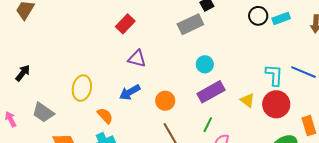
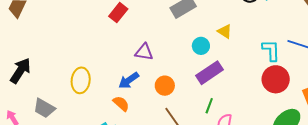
purple triangle: (137, 59) -> (144, 52), moved
black arrow: (23, 73) -> (20, 71), size x1.5
yellow triangle: (247, 100) -> (225, 31), moved
orange semicircle: (105, 116) -> (121, 104), moved

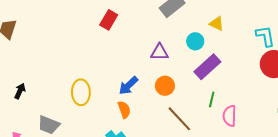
purple triangle: (144, 52) -> (160, 52), moved
black arrow: (20, 71) -> (20, 91), size x0.6
orange semicircle: (121, 104) -> (124, 110), turned 36

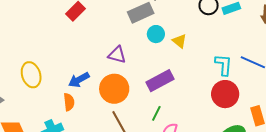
cyan circle: (195, 41) -> (156, 34), moved
orange circle: (165, 86) -> (114, 89), size x1.5
yellow ellipse: (81, 92) -> (31, 75), turned -30

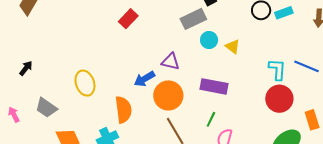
blue arrow: (79, 80) -> (144, 79), moved
purple rectangle: (160, 81) -> (214, 86), turned 40
orange semicircle: (69, 102) -> (123, 110), size x1.5

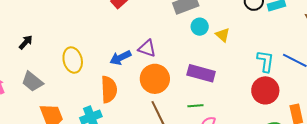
purple triangle: (171, 62) -> (147, 48), moved
black arrow: (26, 68) -> (26, 42), moved
blue arrow: (144, 79) -> (120, 58), moved
green line: (211, 119) -> (195, 106), turned 56

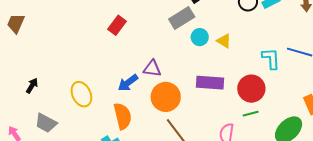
red circle: (265, 90) -> (251, 89), moved
green line: (195, 106) -> (251, 114), moved

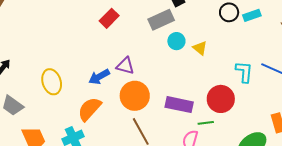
red rectangle: (117, 25) -> (109, 18), moved
purple rectangle: (210, 83) -> (179, 105), moved
green line: (251, 114) -> (206, 123), moved
orange semicircle: (123, 116) -> (89, 109), turned -132

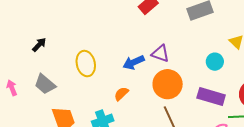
cyan circle: (176, 41) -> (215, 62), moved
orange semicircle: (89, 109) -> (121, 94), size x0.6

